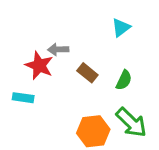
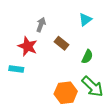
gray arrow: (58, 49) -> (41, 25), moved, turned 112
brown rectangle: (87, 73) -> (62, 43), moved

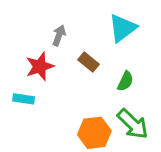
cyan triangle: (85, 20) -> (122, 28), size x1.5
red star: (28, 46) -> (40, 66), turned 30

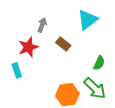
green semicircle: (125, 81) -> (99, 63), moved
cyan rectangle: (24, 99) -> (17, 70), turned 64

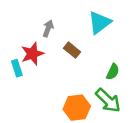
cyan rectangle: (17, 70) -> (17, 68), moved

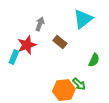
cyan rectangle: (17, 68) -> (14, 57), turned 40
green arrow: (108, 100) -> (79, 84), moved, size x0.6

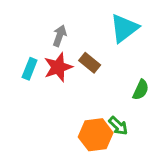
red star: (27, 45) -> (58, 67), moved
cyan rectangle: (14, 57) -> (30, 69), moved

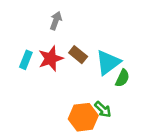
cyan triangle: (124, 28) -> (108, 62), moved
gray arrow: (60, 36) -> (56, 21), moved

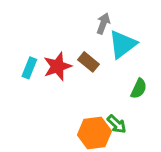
gray arrow: (56, 21) -> (103, 24), moved
cyan triangle: (108, 62) -> (123, 44), moved

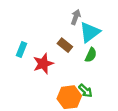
red star: (57, 66) -> (43, 64), moved
green semicircle: (139, 89) -> (91, 55), moved

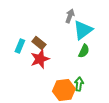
brown rectangle: (65, 45) -> (39, 43), moved
green arrow: (85, 91) -> (79, 84), turned -128

